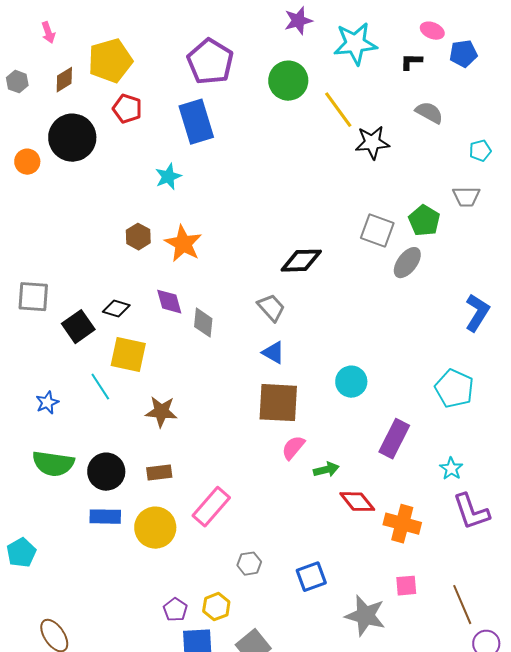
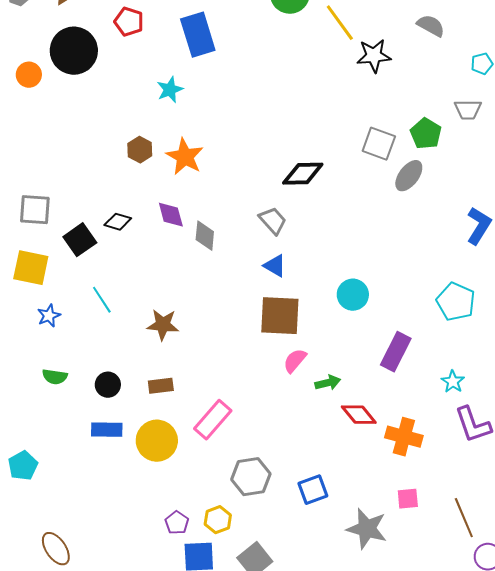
yellow square: (128, 355) -> (31, 268), moved
green semicircle: (53, 464) -> (55, 377), size x0.6
black circle: (106, 472) -> (108, 385), size x0.7
gray hexagon: (249, 564) -> (251, 477), size x1.6

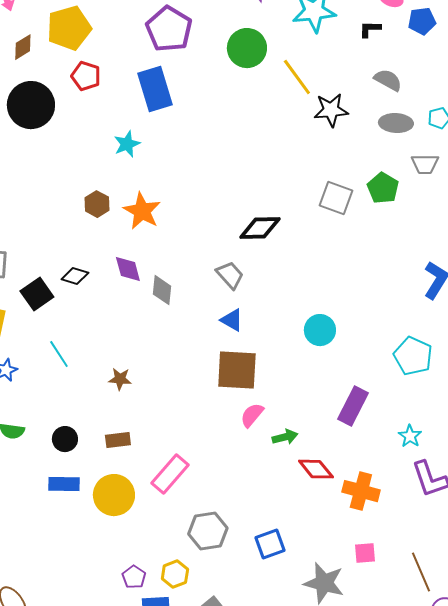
gray ellipse: (409, 176) -> (396, 123), moved, turned 56
cyan circle: (353, 295) -> (320, 330), moved
brown star: (163, 325) -> (120, 379), size x0.7

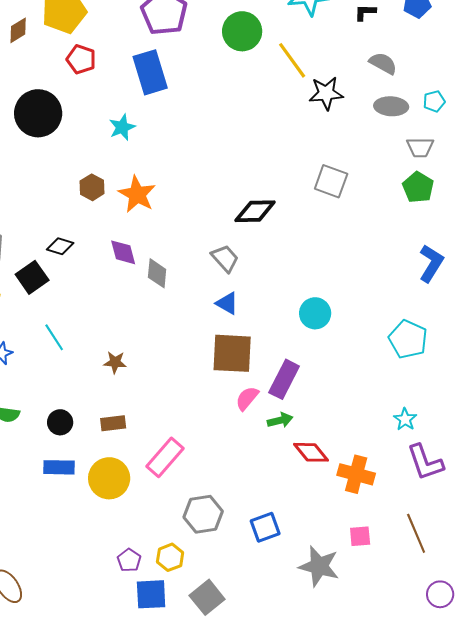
black circle: (31, 105) -> (38, 113), moved
green pentagon: (383, 188) -> (418, 187), moved
black diamond: (75, 276) -> (60, 246), moved
purple rectangle: (353, 406) -> (284, 379), moved
brown line: (421, 572) -> (416, 533), moved

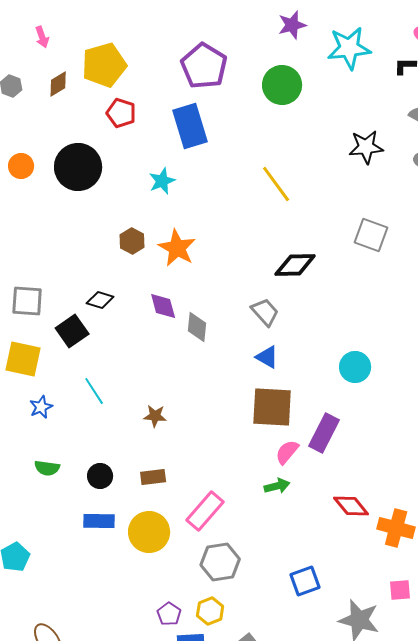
yellow line: (292, 60) -> (276, 184), moved
green arrow: (280, 420) -> (277, 486), moved
gray hexagon: (203, 514) -> (220, 562), moved

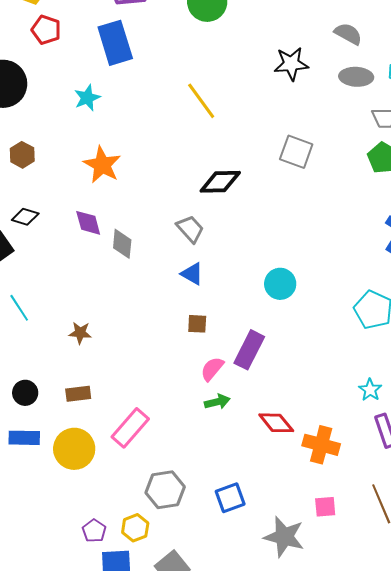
brown hexagon: (132, 241) -> (22, 155), moved
brown square: (272, 407) -> (197, 324), size x0.5
green arrow: (277, 486) -> (217, 402), moved
gray hexagon: (220, 562) -> (165, 490), moved

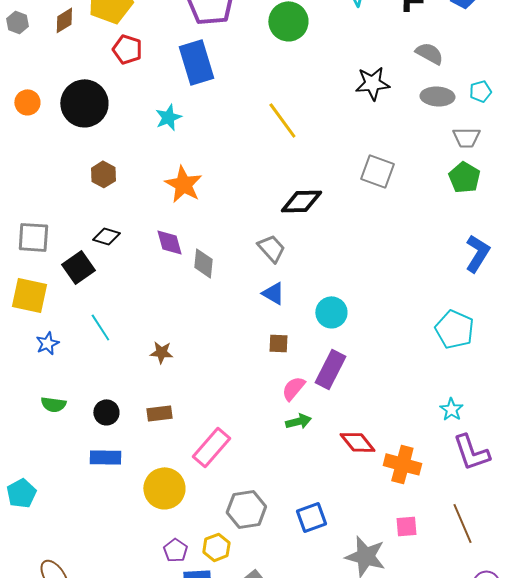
cyan circle: (280, 284) -> (331, 312), moved
yellow circle: (74, 449) -> (164, 488), moved

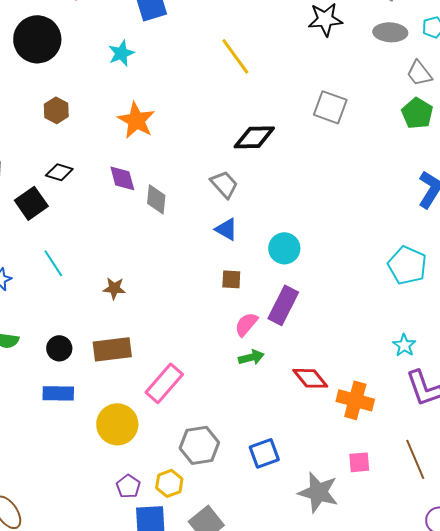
gray trapezoid: (466, 137) -> (419, 73), turned 52
brown rectangle: (159, 413) -> (112, 349), size x1.5

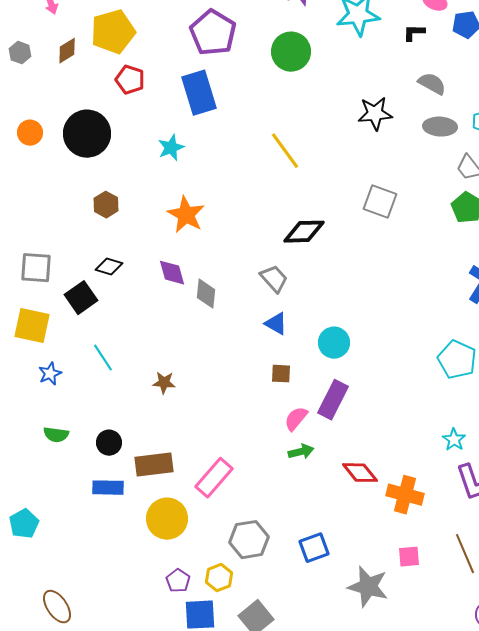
brown rectangle: (112, 349) -> (154, 465), moved

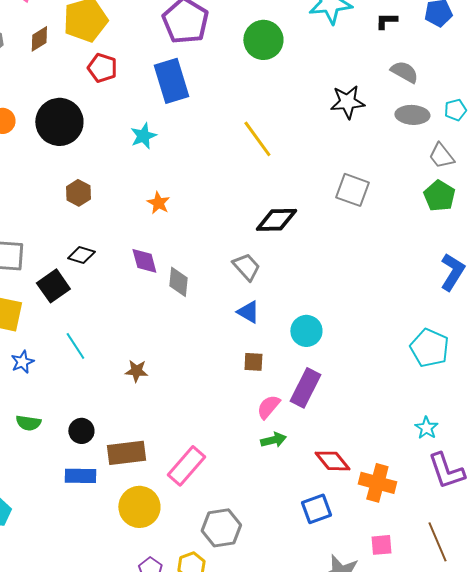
orange star: (186, 215) -> (158, 203), size x0.6
blue square: (314, 548) -> (316, 509), moved

